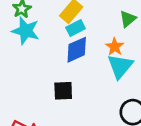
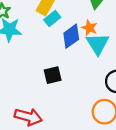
blue diamond: (77, 50) -> (71, 36), moved

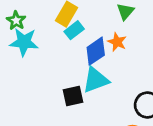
cyan triangle: (98, 44) -> (96, 80), moved, turned 40

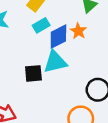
cyan rectangle: (74, 30) -> (41, 25), moved

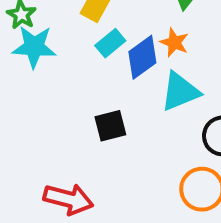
cyan triangle: (55, 62) -> (180, 92), moved

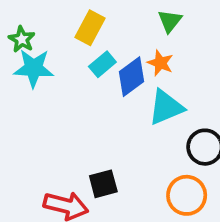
black square: (110, 126) -> (103, 184), moved

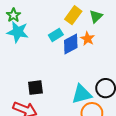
yellow rectangle: (90, 28) -> (73, 15), moved
cyan triangle: (166, 107) -> (82, 94), moved
black square: (103, 184) -> (35, 88), moved

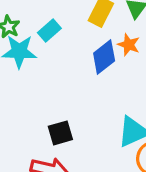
cyan rectangle: (56, 35) -> (49, 30), moved

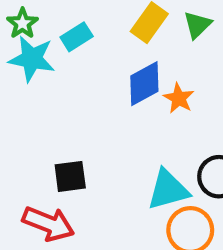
orange star: (129, 45) -> (179, 98), moved

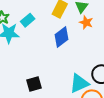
orange star: (179, 98) -> (86, 22), moved

